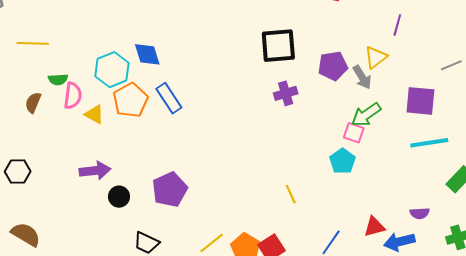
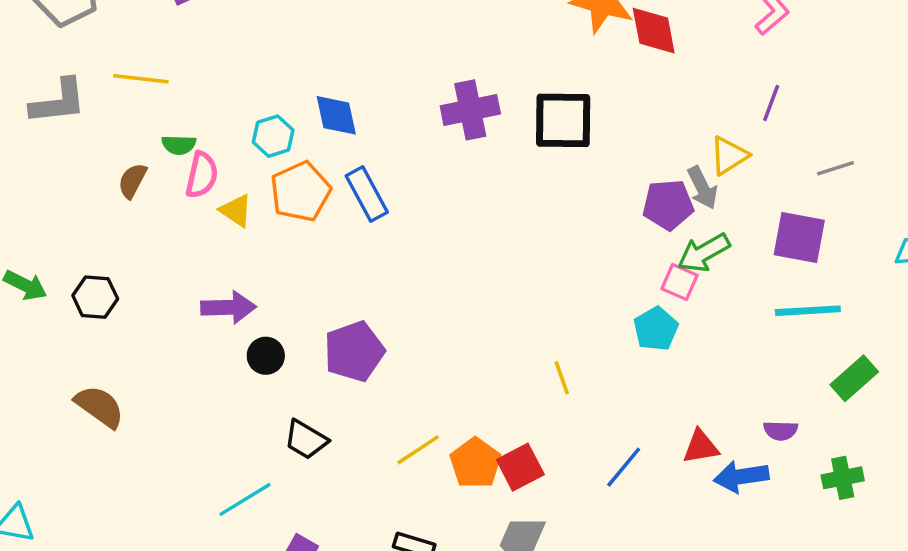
gray line: (451, 65) -> (835, 168), moved
purple pentagon: (333, 66) -> (668, 205), moved
cyan hexagon: (112, 70) -> (273, 136), size x0.7
purple cross: (286, 93) -> (470, 110), moved, size x1.4

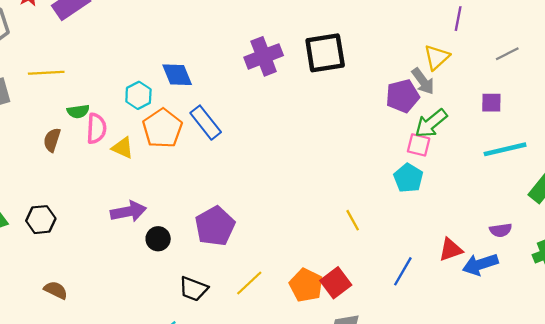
purple square: (799, 237) -> (491, 103), size x0.6
brown semicircle: (99, 406) -> (56, 290), size x0.7
yellow line: (418, 450) -> (249, 283), moved

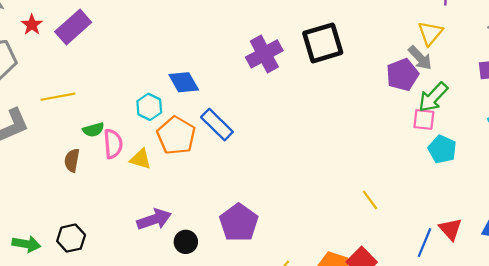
cyan pentagon: (408, 178) -> (442, 149), moved
red triangle: (451, 250) -> (450, 229), moved, turned -45

